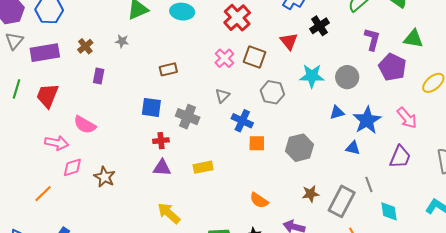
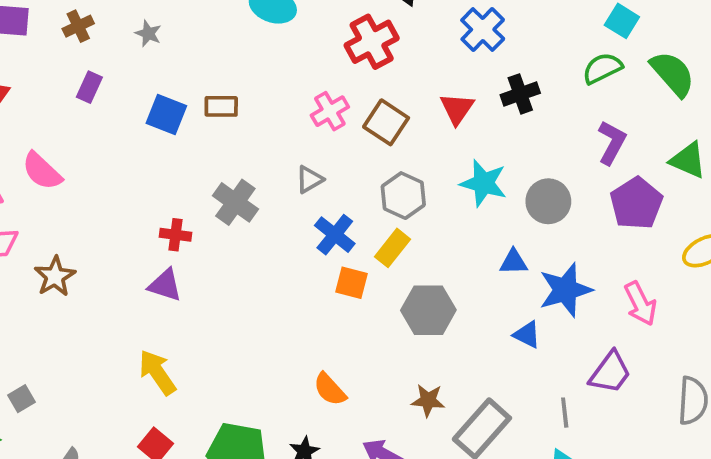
blue square: (151, 107) -> (166, 115), moved
yellow rectangle: (203, 167) -> (393, 248), moved, turned -54
gray line: (369, 184) -> (565, 413), moved

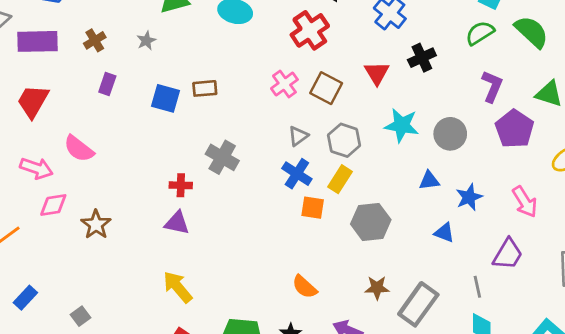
gray star: (148, 33) -> (146, 41), turned 30
gray triangle: (309, 179) -> (298, 136), moved
blue star: (565, 290) -> (469, 197), size x0.7

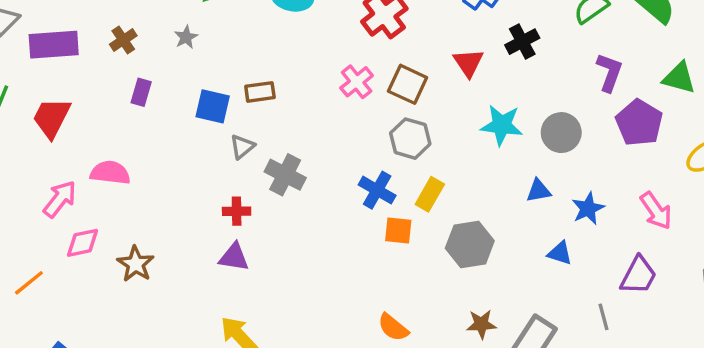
gray triangle: (298, 136) -> (242, 147), moved
gray hexagon: (344, 140) -> (410, 139), moved
pink semicircle: (79, 149) -> (110, 173), turned 152
pink arrow: (36, 168) -> (60, 199), turned -68

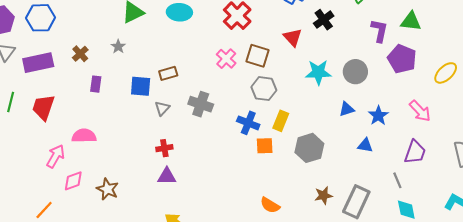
green triangle: (679, 78) -> (411, 21), moved
gray cross: (285, 175) -> (201, 104), moved

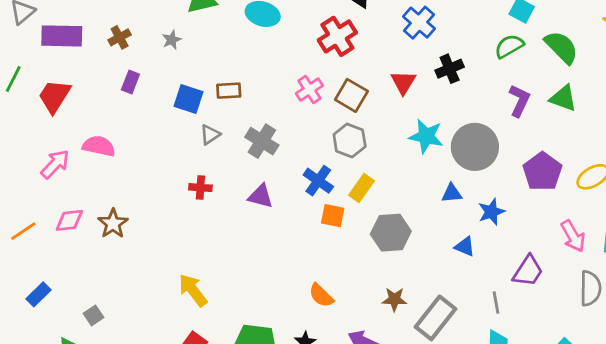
purple pentagon: (402, 59) -> (542, 172), moved
gray circle: (355, 72) -> (475, 147), size x1.4
pink arrow: (420, 111) -> (573, 236), moved
purple triangle: (167, 176) -> (261, 196), moved
pink diamond: (73, 181) -> (69, 220), moved

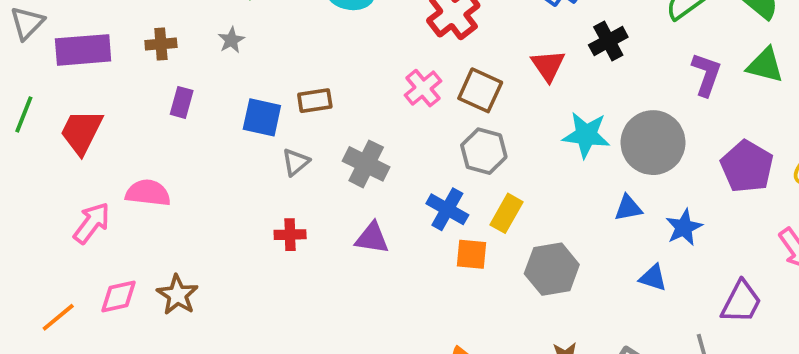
brown cross: (120, 37) -> (161, 44), turned 30

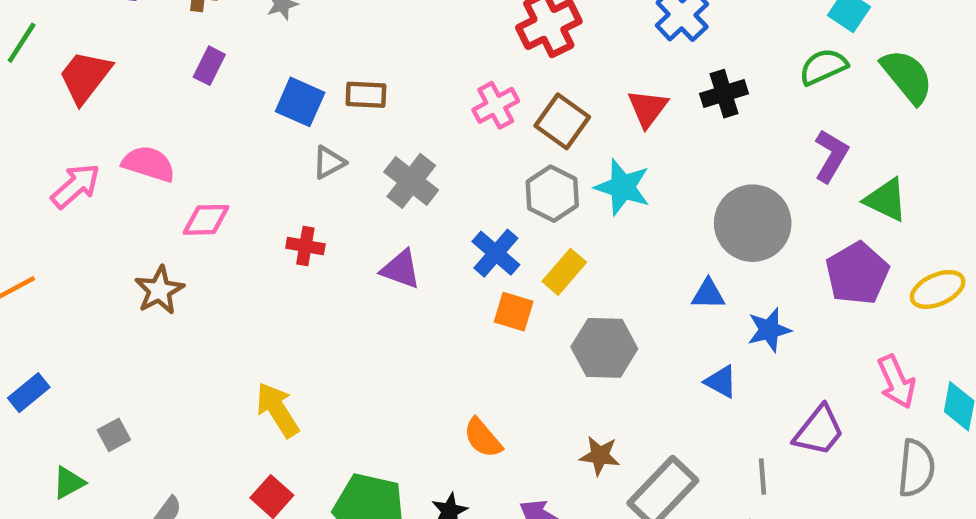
green triangle: (765, 65) -> (886, 200), moved
cyan star: (586, 135) -> (623, 187), moved
pink diamond: (118, 296) -> (206, 220), moved

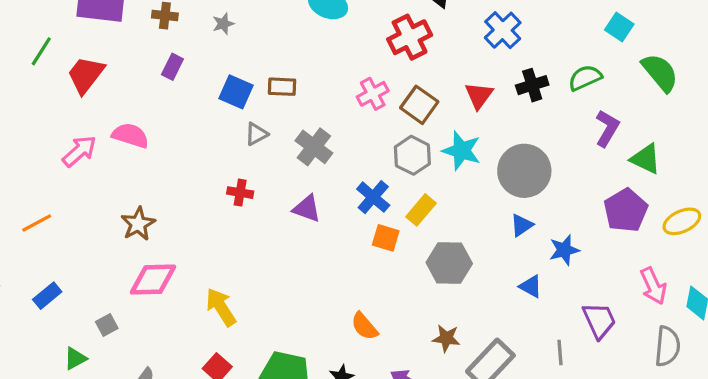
green semicircle: (823, 67) -> (585, 78), moved
pink diamond: (206, 220) -> (153, 280), moved, size x1.4
gray circle: (753, 223) -> (524, 171), moved
blue triangle: (708, 294) -> (522, 225), turned -35
purple trapezoid: (819, 431) -> (599, 320), turned -63

